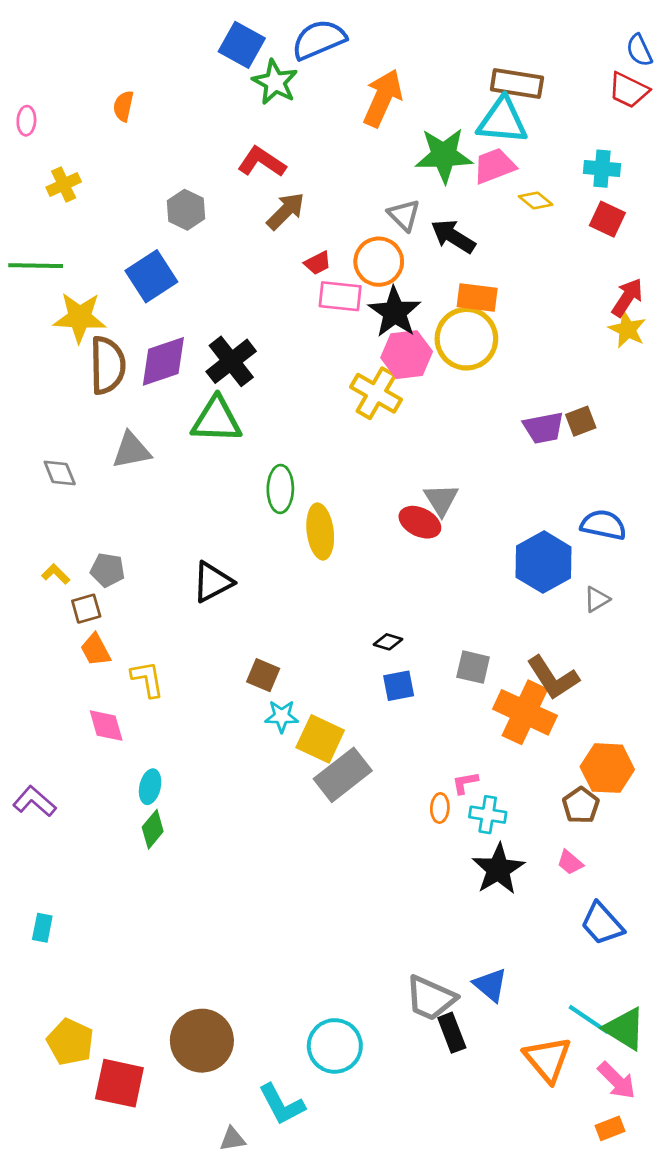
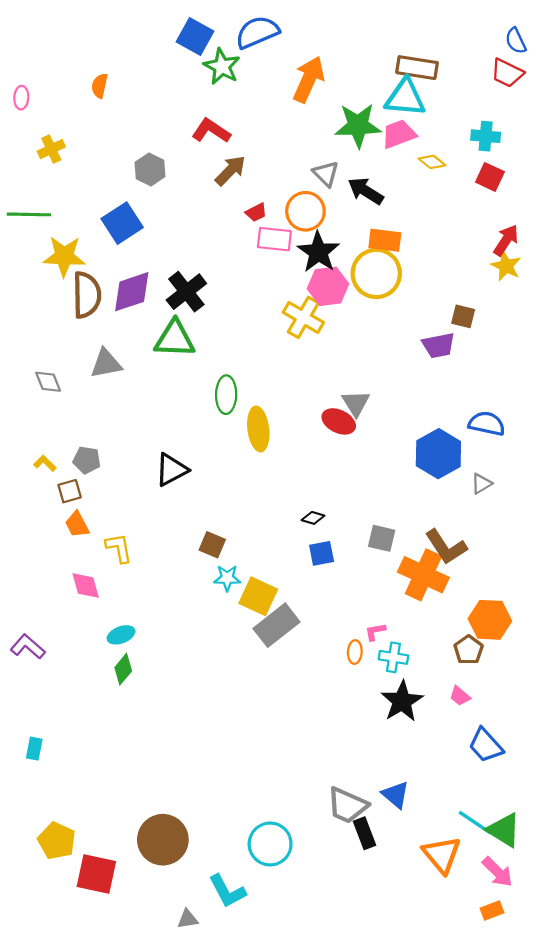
brown square: (581, 421) -> (463, 316), moved, turned 35
cyan ellipse: (150, 787) -> (121, 635), turned 56

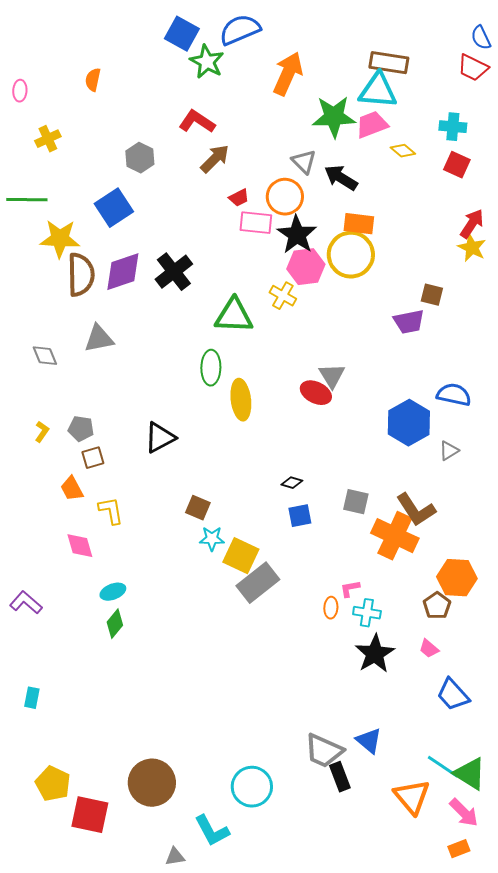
yellow cross: (303, 317) -> (283, 296), size x0.7
green triangle: (175, 339) -> (234, 316), moved
yellow L-shape: (45, 463) -> (42, 432), turned 80
brown square: (70, 491) -> (93, 458), moved

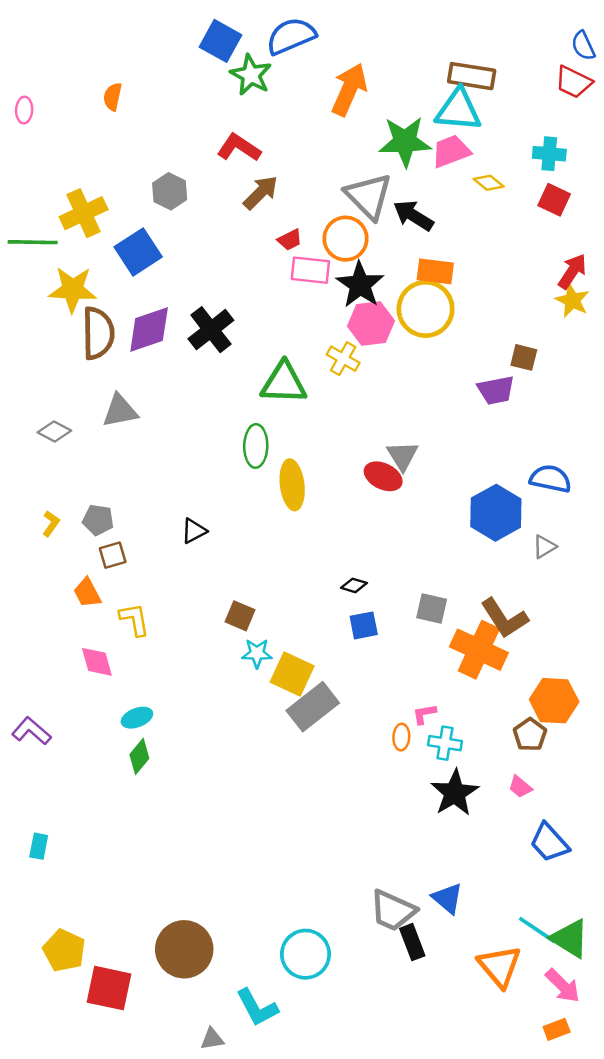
yellow cross: (48, 139) -> (84, 213), moved, size x1.5
gray triangle: (304, 162) -> (369, 196), size x1.6
gray diamond: (45, 356) -> (54, 431), turned -40
black triangle: (160, 438) -> (194, 531), size x0.7

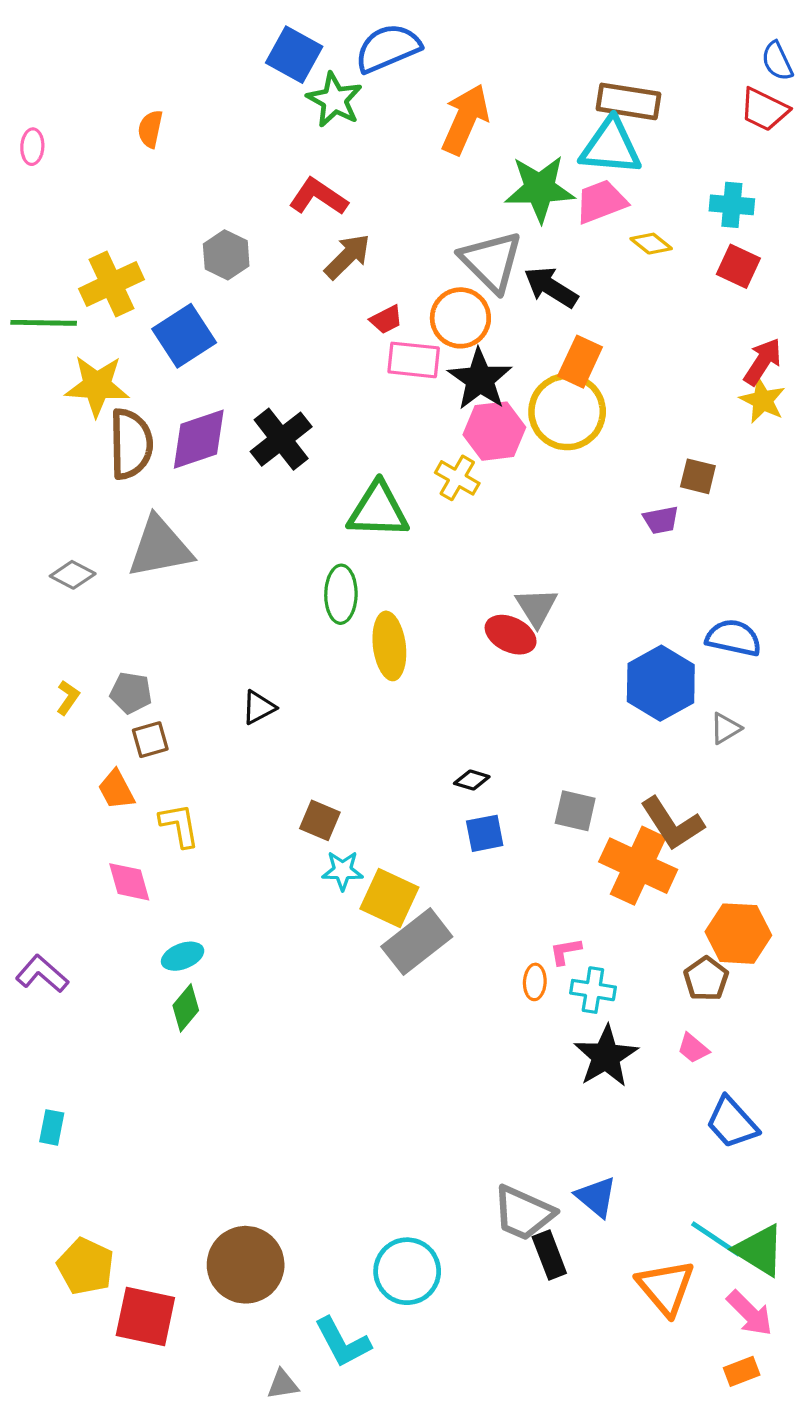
orange rectangle: (435, 271) -> (580, 362), turned -72
purple trapezoid: (496, 390) -> (661, 520), size x0.7
gray triangle: (120, 411) -> (160, 547), size x1.4

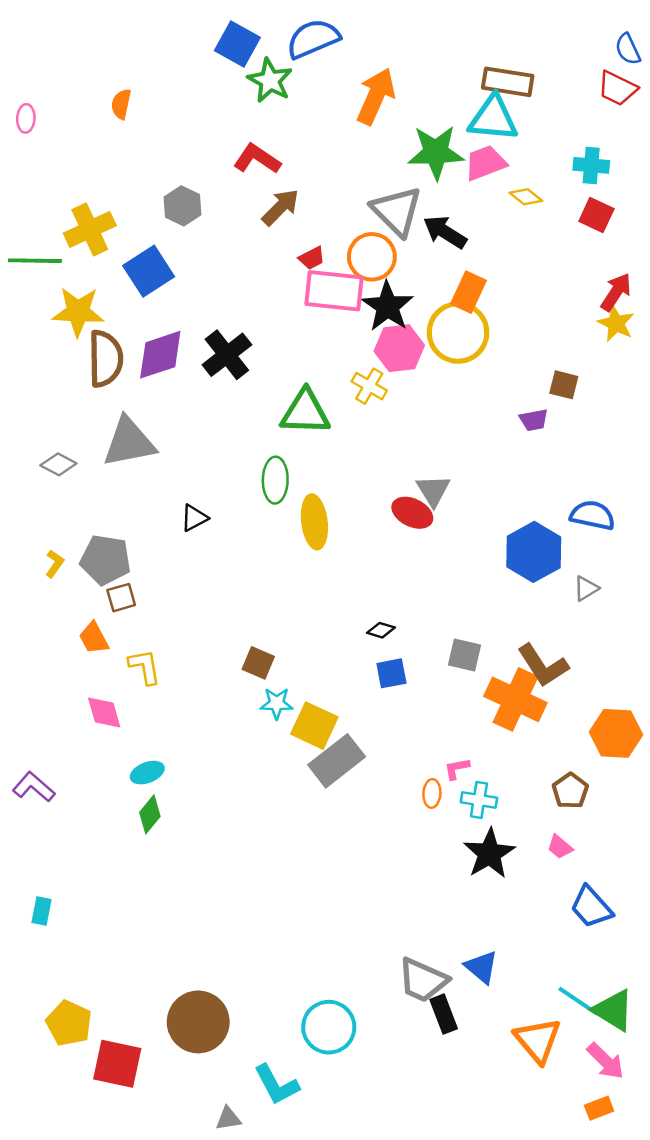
pink rectangle: (414, 360) -> (334, 291), size x1.4
gray pentagon: (131, 693) -> (105, 560), size x1.5
black triangle: (259, 707) -> (194, 518), moved
orange hexagon: (738, 934) -> (616, 733), moved

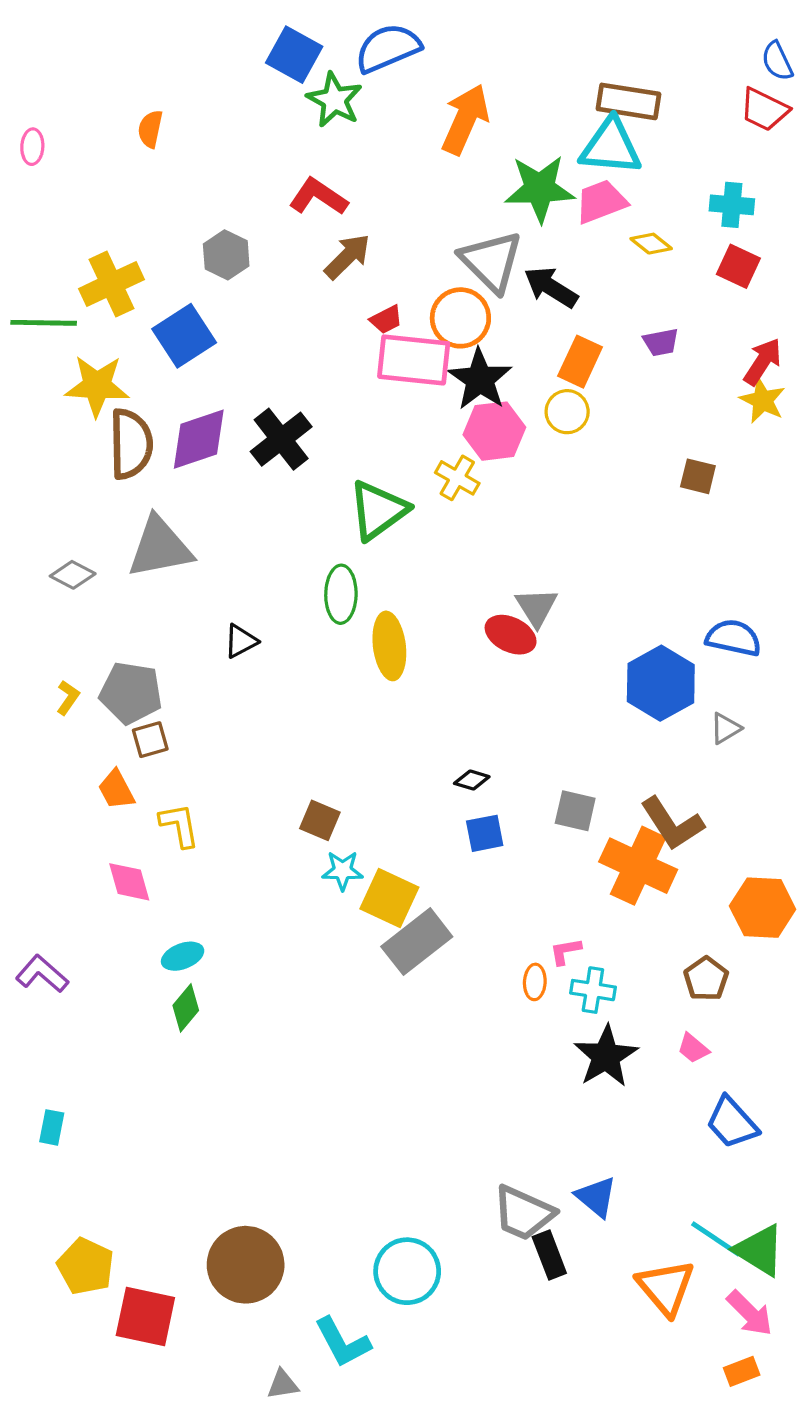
yellow circle: (458, 333) -> (567, 412), size x0.6
green triangle: (305, 412) -> (378, 510), turned -38
purple trapezoid: (534, 420) -> (661, 342), moved

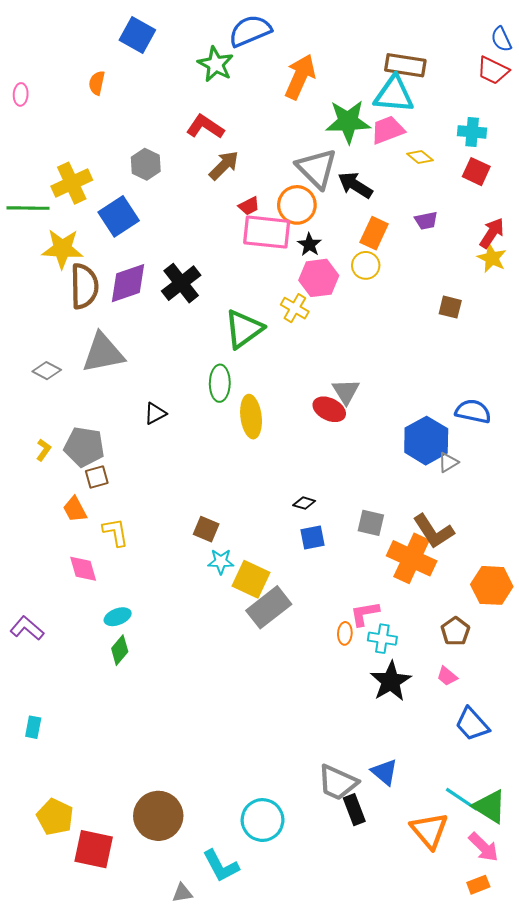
blue square: (294, 55) -> (137, 35), moved
black star: (480, 379) -> (309, 245), size x0.6
gray triangle: (725, 728) -> (448, 462), moved
pink L-shape: (565, 951) -> (365, 614), size x1.4

